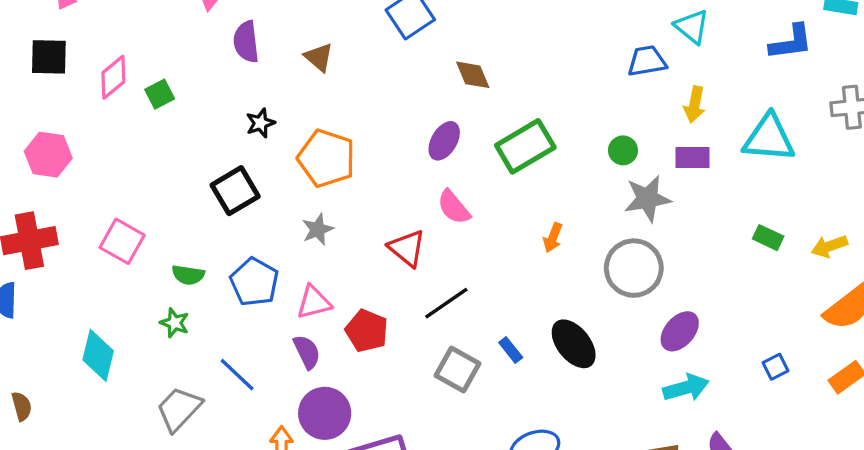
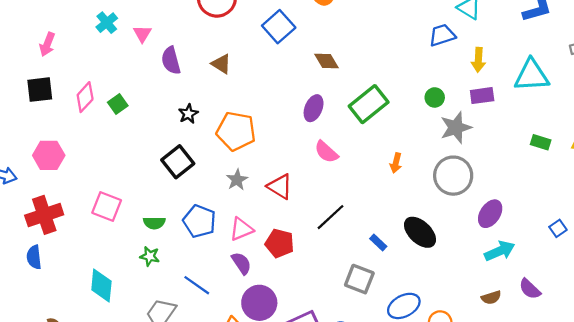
red triangle: (407, 248) -> (280, 187), moved
gray square: (457, 370) -> (359, 279), moved

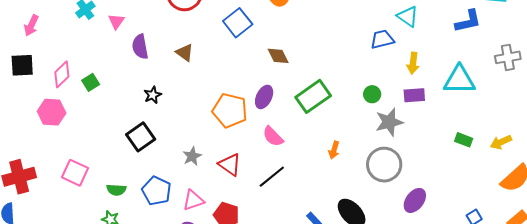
orange pentagon: (236, 131) -> (230, 110), moved
pink hexagon: (49, 155) -> (52, 112), moved
black line: (331, 217) -> (272, 177), moved

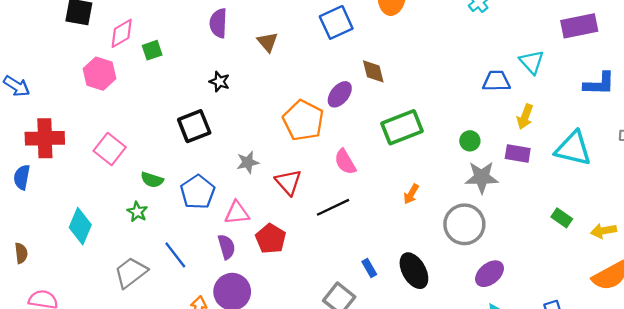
black star: (153, 95) -> (219, 82), turned 30
purple ellipse: (264, 97) -> (340, 94), moved

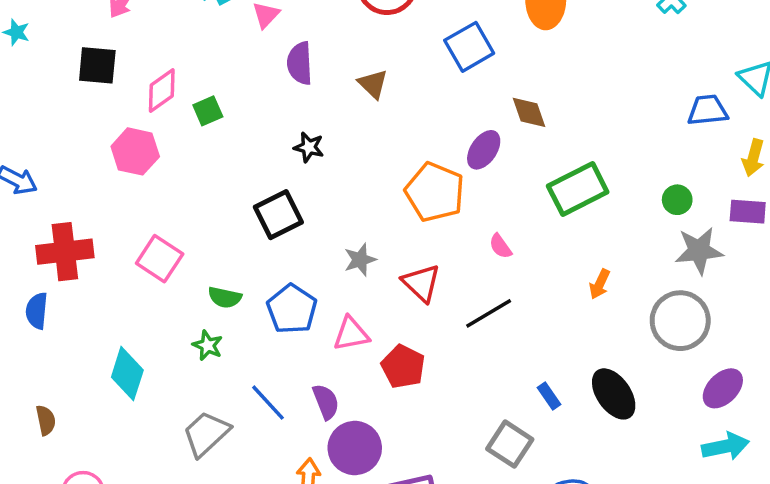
pink semicircle: (345, 162) -> (500, 246), size x0.7
purple semicircle: (227, 247) -> (326, 402), moved

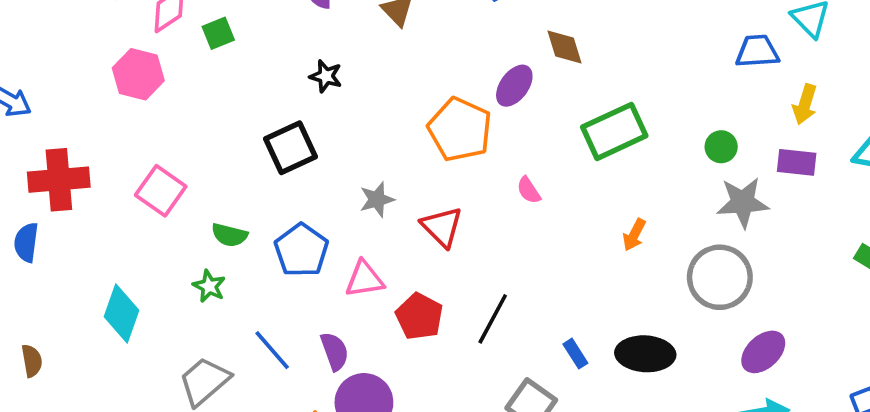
black line: (489, 313) -> (493, 319), moved, turned -33
black ellipse: (614, 394) -> (645, 354), turned -54

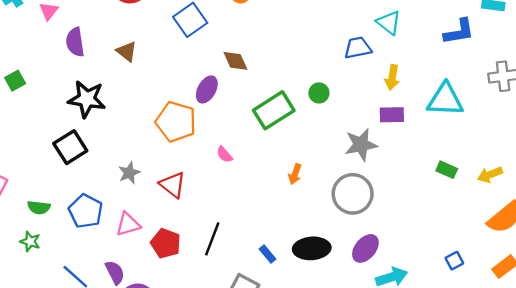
black star: (326, 76) -> (87, 99), size x1.8
green circle: (721, 147) -> (319, 93), moved
purple ellipse: (763, 352) -> (365, 248), moved

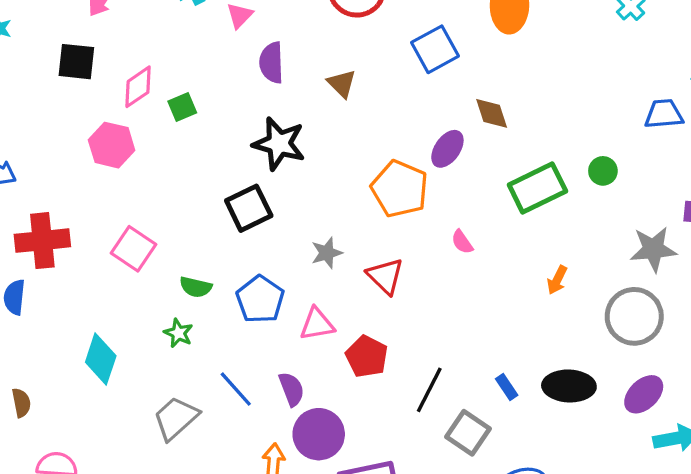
black line: (212, 239) -> (429, 390), moved

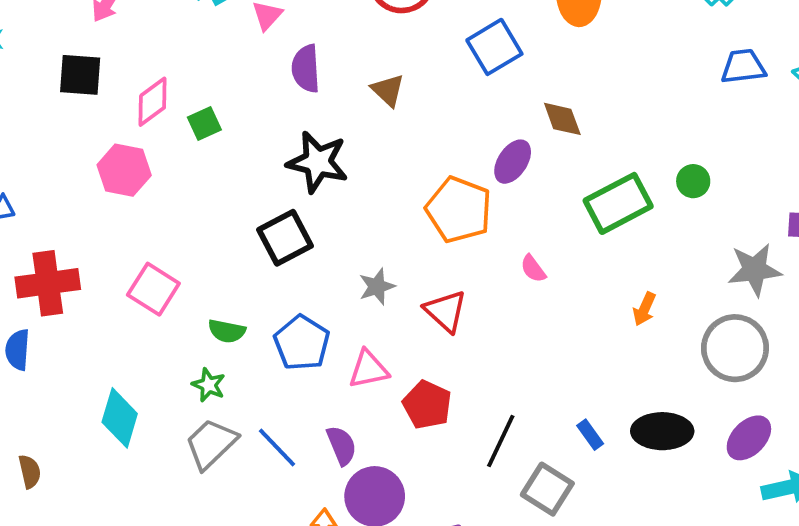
blue trapezoid: (664, 114) -> (743, 67), moved
gray trapezoid: (176, 418) -> (211, 444), moved

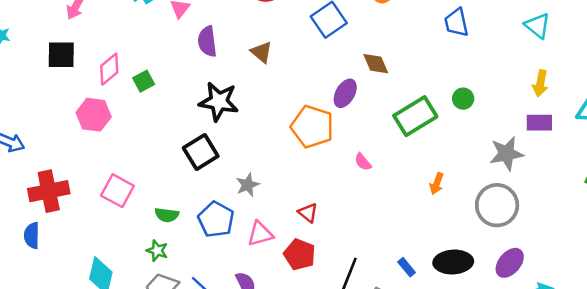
blue trapezoid: (743, 67) -> (456, 23), moved, turned -92
gray star: (377, 286) -> (248, 185), moved
red triangle: (446, 311) -> (308, 213), moved, size x0.7

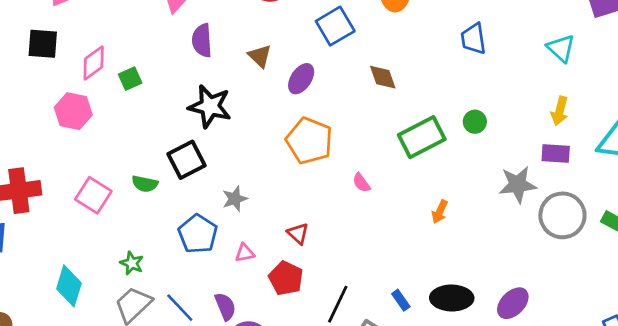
purple ellipse: (345, 93) -> (301, 79), moved
gray circle: (497, 205) -> (562, 215), moved
green semicircle: (167, 215) -> (145, 184), moved
pink triangle: (260, 234) -> (245, 253), size x0.7

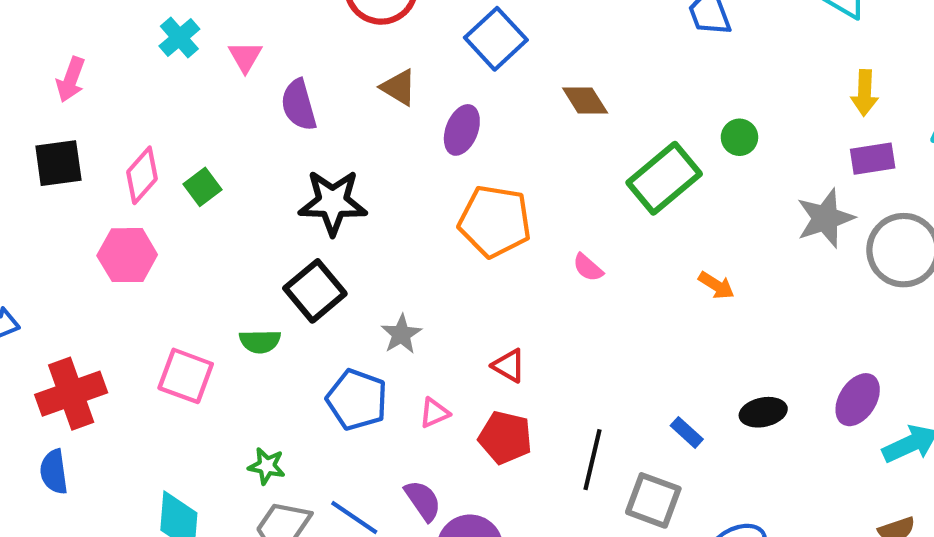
brown triangle: (260, 56) -> (399, 87), moved
orange arrow: (440, 212) -> (716, 285), turned -70
black ellipse: (452, 298) -> (763, 412), size x0.7

